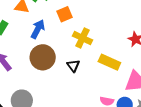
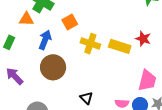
yellow rectangle: (109, 62) -> (120, 46), moved
black triangle: (73, 66) -> (86, 98), moved

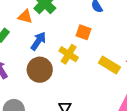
orange square: (70, 22) -> (83, 32), moved, turned 35
yellow cross: (90, 44) -> (69, 54), moved

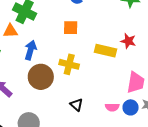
yellow cross: (69, 54) -> (69, 64), moved

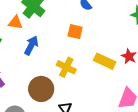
brown circle: (41, 77) -> (41, 89), moved

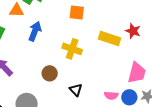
brown circle: (41, 89) -> (50, 73), size x0.6

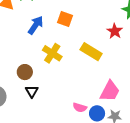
blue arrow: (35, 31) -> (36, 25), moved
red star: (133, 31) -> (115, 31), moved
black triangle: (76, 90) -> (32, 91), moved

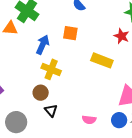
yellow cross: (52, 53) -> (51, 69), moved
pink semicircle: (80, 107) -> (89, 120), moved

